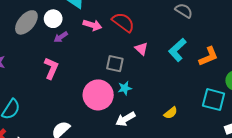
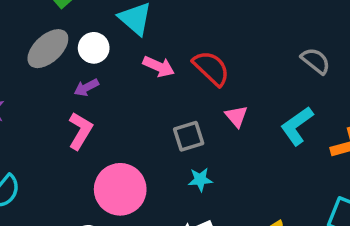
purple arrow: (61, 37) -> (86, 88), moved
gray square: (115, 64) -> (189, 136), turned -36
pink circle: (98, 95) -> (120, 189), moved

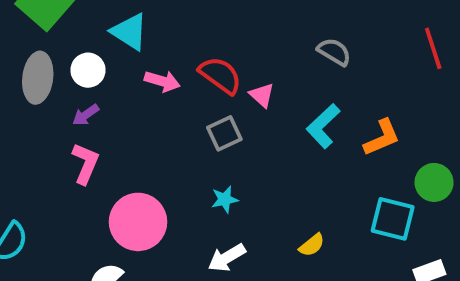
gray ellipse: (48, 49) -> (38, 78), turned -33
pink triangle: (236, 116) -> (262, 95), moved
gray square: (189, 136) -> (224, 133), moved

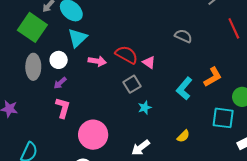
cyan triangle: (129, 32) -> (77, 38), turned 50
cyan L-shape: (323, 126) -> (184, 88), moved
cyan star: (225, 199) -> (145, 108), moved

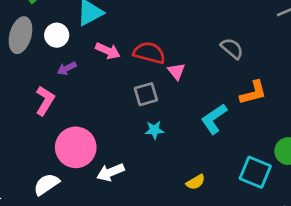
red semicircle: (127, 55) -> (149, 53), turned -30
orange L-shape: (213, 77) -> (253, 93), moved
purple arrow: (60, 83) -> (67, 68), moved
white arrow: (141, 148) -> (110, 172), moved

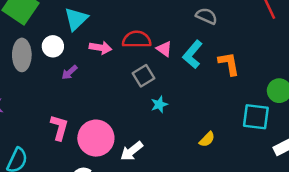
orange L-shape: (253, 93) -> (229, 64), moved, turned -70
pink L-shape: (45, 101) -> (59, 128), moved
cyan L-shape: (214, 119) -> (193, 54), moved

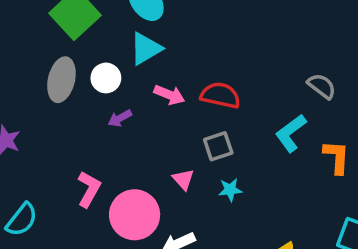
pink triangle: (164, 49) -> (183, 179), moved

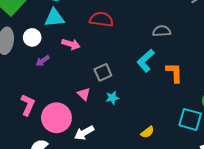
cyan triangle: (146, 49) -> (54, 18), turned 30
gray semicircle: (322, 86) -> (162, 31), turned -36
red semicircle: (220, 95) -> (101, 19), moved

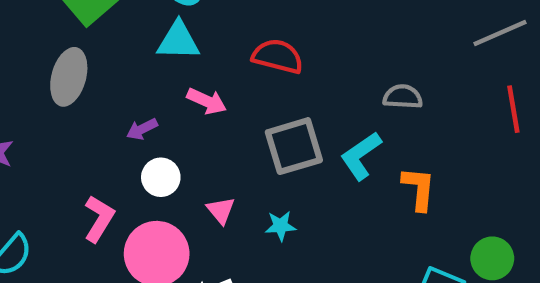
white circle: (32, 37) -> (161, 177), moved
gray square: (103, 72) -> (294, 146), moved, size x1.5

